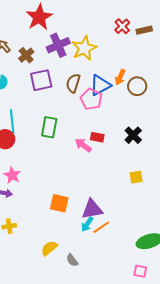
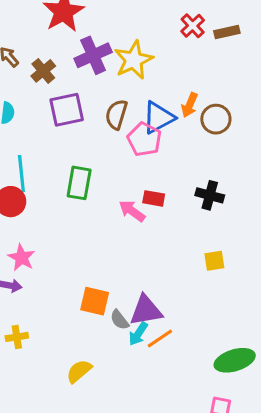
black cross: (133, 135) -> (210, 195), turned -30
gray semicircle: (72, 260) -> (120, 320), moved

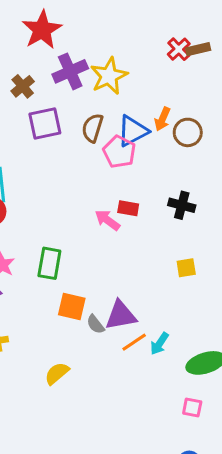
red cross: (193, 26) -> (179, 49), moved
green rectangle: (79, 183) -> (49, 263), moved
cyan arrow: (138, 334) -> (159, 344), moved

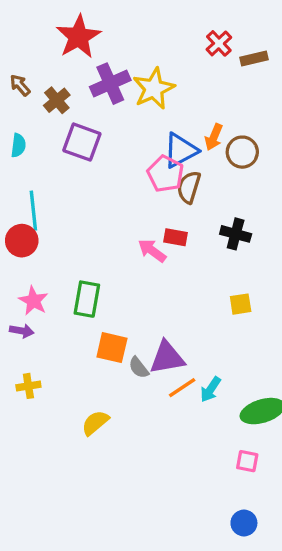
red cross: (179, 49) -> (219, 43), moved
purple square: (45, 123) -> (82, 142), turned 32
brown semicircle: (93, 128) -> (189, 187), moved

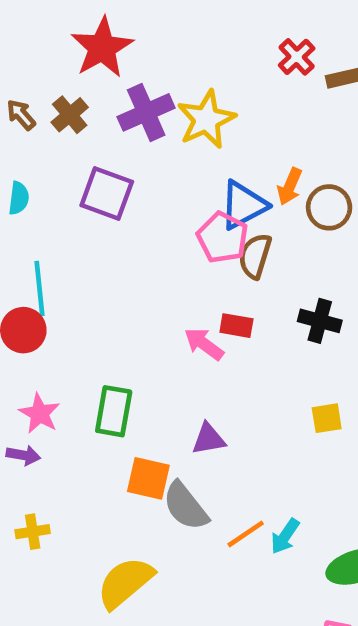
brown cross: (57, 100) -> (70, 115), moved
purple triangle: (167, 358) -> (209, 439), moved, size x0.7
gray semicircle: (139, 368) -> (185, 506), size x1.6
yellow semicircle: (95, 423) -> (125, 583), size x1.5

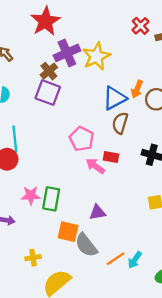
brown cross: (70, 115) -> (49, 71), moved
pink pentagon: (222, 238) -> (82, 139), moved
pink star: (40, 414) -> (31, 195), moved, turned -30
yellow cross: (33, 532) -> (33, 258), moved

